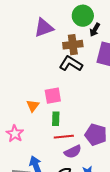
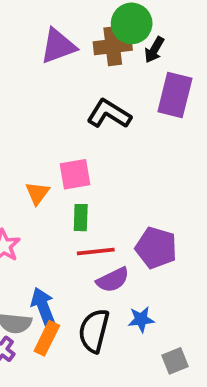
brown cross: (73, 45) -> (113, 46), moved

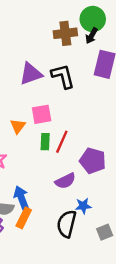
green circle: (132, 23) -> (93, 19), moved
purple triangle: (58, 46) -> (31, 74), moved
black L-shape: (109, 114) -> (63, 76), turned 44
red line: (96, 252) -> (62, 142), moved, turned -60
black semicircle: (94, 331) -> (67, 224), moved

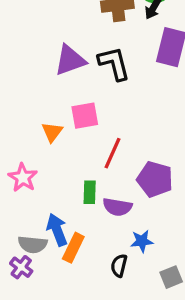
green rectangle: (45, 142) -> (90, 192), moved
purple semicircle: (65, 181) -> (117, 207), turned 36
orange rectangle: (24, 218) -> (73, 248), moved
black semicircle: (67, 224) -> (119, 266), size x0.6

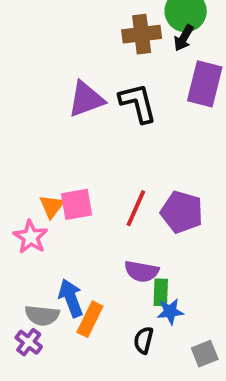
pink square: (85, 116) -> (77, 204), moved
orange triangle: (52, 132) -> (52, 206), moved
purple pentagon: (155, 179) -> (182, 212), moved
green rectangle: (90, 192) -> (161, 292), moved

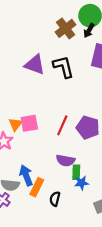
brown cross: (142, 34) -> (66, 28), turned -30
purple triangle: (86, 99) -> (35, 65), turned 40
black semicircle: (143, 340) -> (55, 199), moved

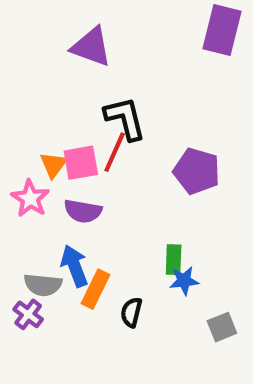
black L-shape: (63, 67) -> (125, 118), moved
red line: (62, 125) -> (115, 152), moved
purple semicircle: (66, 161) -> (83, 211), moved

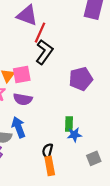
black L-shape: (125, 118) -> (44, 52), turned 50
red line: (115, 152) -> (40, 33), moved
purple pentagon: (197, 171) -> (81, 79), turned -30
orange rectangle: (96, 289) -> (50, 166), moved, turned -36

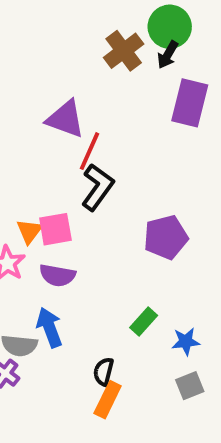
green rectangle: (69, 124) -> (144, 321), turned 40
blue star: (74, 135) -> (186, 341), moved
orange rectangle: (50, 166) -> (108, 400), turned 36

